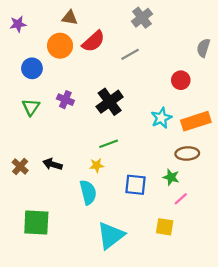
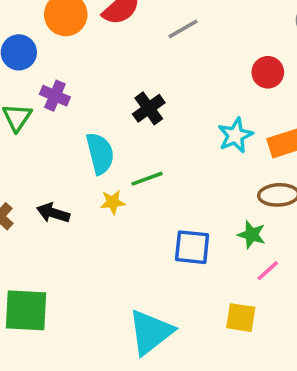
purple cross: (65, 100) -> (55, 96), moved
black cross: (110, 102) -> (149, 108), size x0.7
yellow star: (97, 165) -> (113, 202), moved
cyan semicircle: (88, 192) -> (100, 153), moved

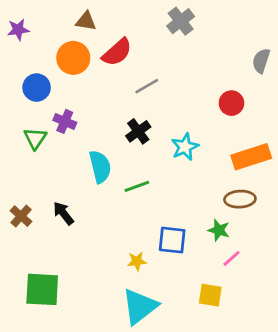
gray line: (183, 29) -> (147, 86), moved
cyan star: (235, 135) -> (185, 147), moved
yellow star: (113, 202) -> (137, 261), moved
black arrow: (53, 213) -> (63, 213), turned 35

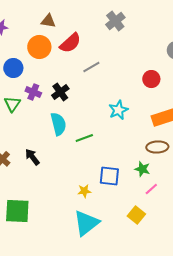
black cross: (138, 131) -> (60, 92), moved
yellow square: (210, 295) -> (136, 215), turned 30

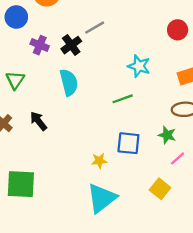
gray line: (91, 67) -> (95, 28), moved
green triangle: (12, 104) -> (15, 80), moved
cyan star: (118, 110) -> (139, 66), turned -30
green line: (84, 138) -> (123, 99), moved

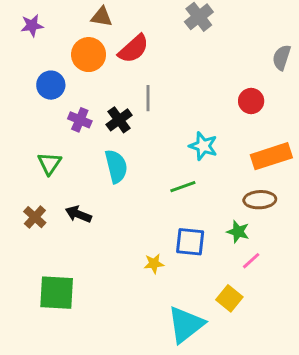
gray line: (95, 28) -> (148, 98), turned -60
black arrow: (38, 121) -> (78, 214), turned -30
cyan triangle: (102, 198) -> (186, 325), moved

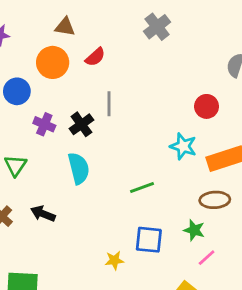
red semicircle: (134, 49) -> (95, 57), size x0.7
cyan star: (203, 146) -> (183, 146), moved

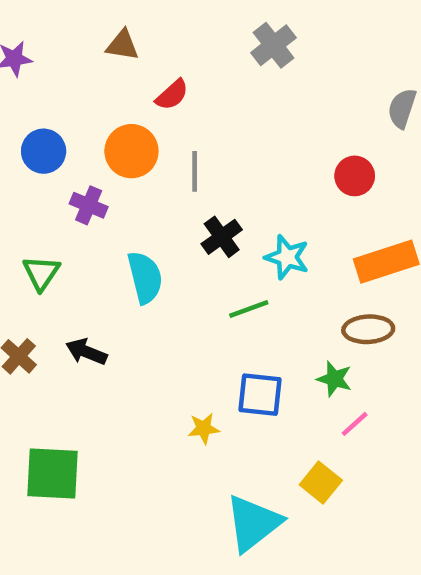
orange circle: (53, 62) -> (131, 151), moved
black cross: (81, 124) -> (222, 237), moved
cyan star: (183, 146) -> (287, 257), moved

